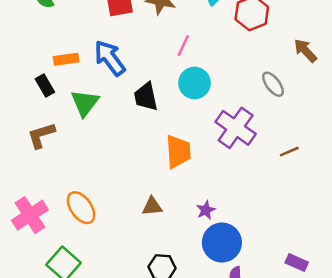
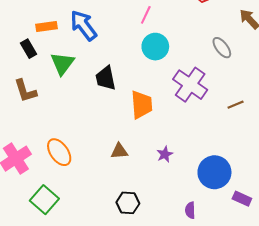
black trapezoid: (146, 97) -> (106, 78), moved
brown L-shape: (41, 135) -> (25, 91), turned -90
blue circle: (222, 243) -> (214, 172), moved

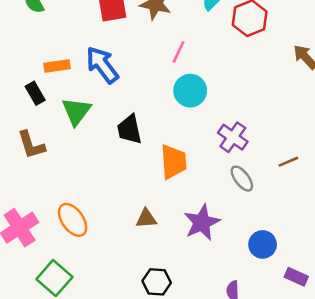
gray ellipse: (222, 48) -> (242, 179), moved
purple cross: (190, 85) -> (233, 137), size x0.7
purple star: (165, 154) -> (202, 222), size x1.8
blue circle: (214, 172) -> (263, 244), size x0.7

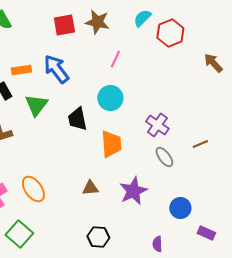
cyan circle: (190, 91) -> (110, 98), moved

